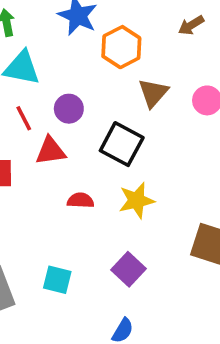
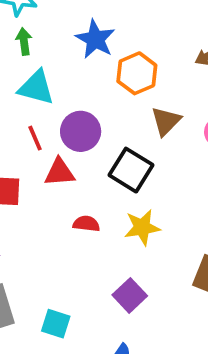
purple circle: (69, 109) -> (81, 131), size x1.4
cyan square: (57, 280) -> (56, 324), moved

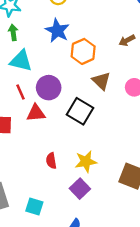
brown triangle: (166, 121) -> (101, 81), turned -30
red semicircle: (86, 224) -> (51, 161), moved, turned -105
yellow star: (142, 227) -> (86, 161), moved

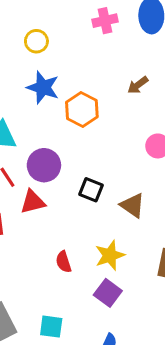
brown triangle: (101, 81) -> (133, 205), moved
black square: (80, 111) -> (91, 190), size x0.7

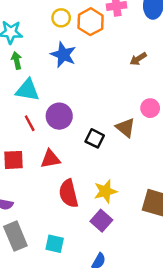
orange hexagon: (82, 110) -> (91, 22), moved
red triangle: (33, 202) -> (50, 159), moved
brown triangle: (133, 205) -> (125, 128), moved
red semicircle: (64, 262) -> (68, 193), size x1.6

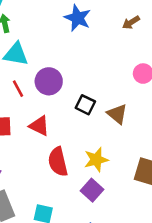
blue star: (63, 55) -> (78, 18), moved
brown triangle: (125, 128) -> (117, 114), moved
red triangle: (50, 159) -> (39, 126), turned 35

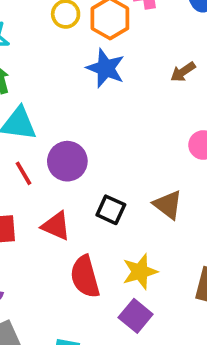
black square: (85, 105) -> (111, 210), moved

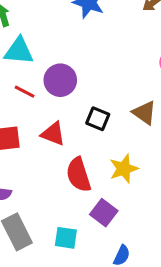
red line: (24, 173) -> (25, 92), turned -30
purple square: (136, 316) -> (104, 213), moved

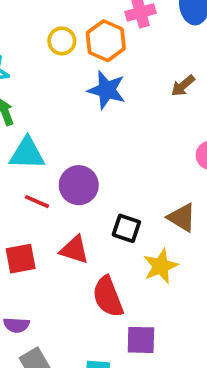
yellow star: (124, 169) -> (161, 266), moved
purple square: (104, 213) -> (141, 340), turned -32

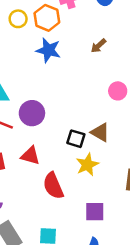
black square: (126, 228) -> (76, 139), moved
purple square: (141, 340) -> (95, 212), moved

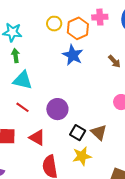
brown arrow: (98, 46) -> (114, 61), turned -104
purple circle: (32, 113) -> (57, 109), moved

